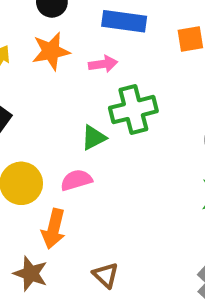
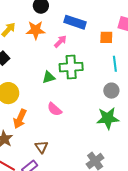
pink arrow: (103, 64) -> (60, 41), turned -48
pink semicircle: (76, 180) -> (54, 109), moved, turned -133

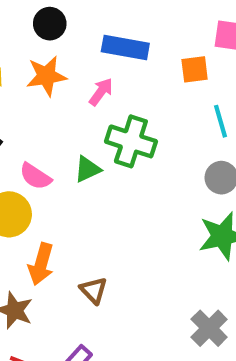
green cross: (71, 67) -> (131, 141), turned 30
pink semicircle: (54, 109) -> (35, 176), moved
brown triangle: (41, 147) -> (94, 290), moved

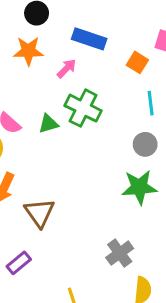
orange square: (195, 69) -> (137, 62), turned 30
brown triangle: (94, 290) -> (40, 213), size x1.5

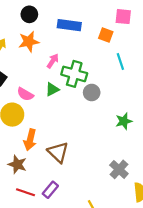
pink arrow: (67, 69) -> (53, 61), moved
gray circle: (145, 144) -> (92, 93), moved
green star: (139, 187) -> (124, 121), size x0.7

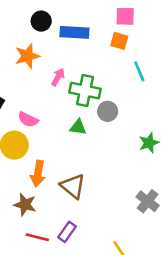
black circle: (29, 14) -> (41, 21), moved
pink square: (123, 17) -> (125, 16), moved
green triangle: (52, 89) -> (78, 127), moved, turned 40

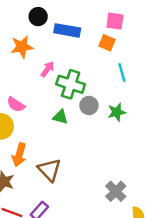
green star: (149, 143) -> (117, 112), moved

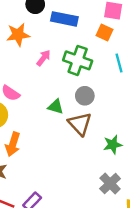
green cross: (71, 84) -> (78, 60), moved
green star: (117, 112) -> (113, 145), moved
brown triangle: (49, 170) -> (80, 124), moved

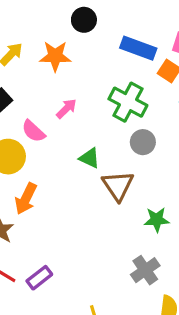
blue rectangle: (64, 19) -> (138, 48), moved
pink arrow: (44, 58) -> (66, 109), moved
gray circle: (85, 96) -> (143, 142), moved

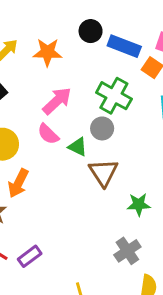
black circle: (84, 20) -> (91, 31), moved
pink arrow: (66, 109) -> (57, 101), size x1.5
pink semicircle: (33, 131) -> (48, 134), moved
gray circle: (143, 142) -> (102, 128), moved

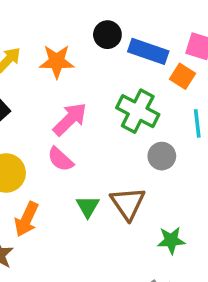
gray circle: (102, 128) -> (162, 156), moved
green triangle: (78, 147) -> (88, 207), moved, turned 36

